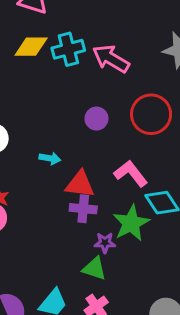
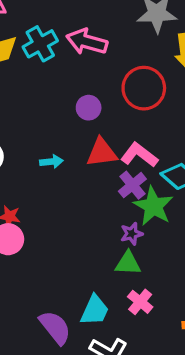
red triangle: (80, 184) -> (102, 153), moved
purple cross: (83, 209) -> (132, 185), moved, turned -30

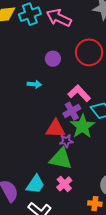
red triangle: (102, 153) -> (55, 129), moved
cyan arrow: (51, 162) -> (34, 84), moved
green triangle: (128, 263) -> (61, 159), size x1.4

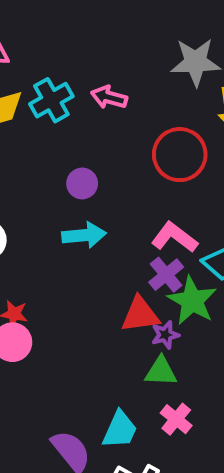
pink arrow: (59, 18) -> (109, 97), size x0.7
purple circle: (53, 59) -> (82, 183), moved
cyan arrow: (34, 84) -> (84, 235), size x1.5
green triangle: (61, 159) -> (161, 371), size x0.7

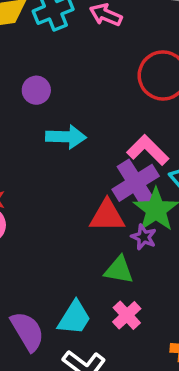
purple circle: (82, 183) -> (36, 90), moved
purple cross: (166, 275) -> (136, 183), size x1.4
purple star: (165, 335) -> (144, 237), moved, turned 30

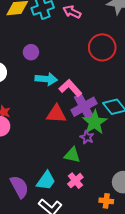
pink L-shape: (148, 150) -> (70, 88), moved
red triangle: (107, 216) -> (56, 114), moved

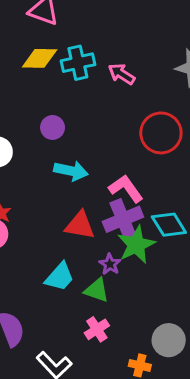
pink L-shape: (70, 88) -> (126, 189), moved
purple star: (87, 137) -> (110, 264), moved
cyan trapezoid: (46, 181) -> (60, 277), moved

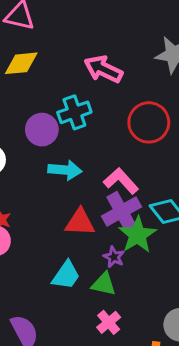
cyan cross: (78, 63) -> (74, 112), moved
pink arrow: (121, 74) -> (103, 69), size x1.4
purple circle: (53, 127) -> (42, 130), size x1.4

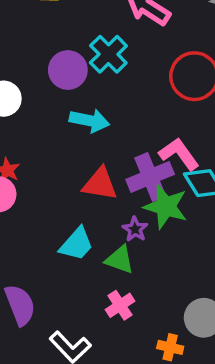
cyan cross: (74, 112) -> (108, 54), turned -32
pink L-shape: (121, 181) -> (179, 154), moved
green star: (137, 235) -> (166, 207), turned -30

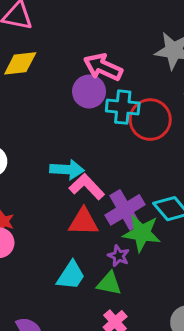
cyan cross: (108, 54) -> (123, 107), moved, turned -32
purple circle: (68, 70) -> (89, 91), moved
pink L-shape: (179, 154) -> (87, 187), moved

